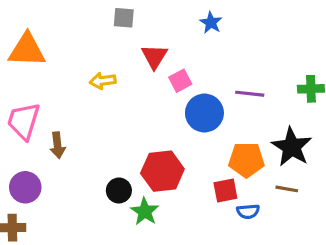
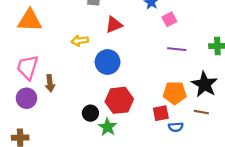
red triangle: (154, 57) -> (114, 25), turned 36
pink square: (180, 81) -> (169, 19), moved
blue circle: (204, 113) -> (108, 62), moved
purple circle: (25, 187) -> (26, 98), moved

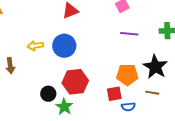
yellow arrow: (80, 41) -> (35, 46), moved

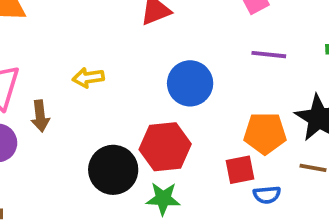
blue circle: (64, 46) -> (190, 83), moved
black circle: (48, 94) -> (113, 170), size x1.6
green star: (64, 107) -> (163, 199), moved, turned -30

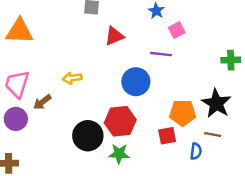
purple line: (269, 55) -> (161, 54), moved
brown arrow: (40, 116) -> (42, 102), turned 60
blue semicircle: (267, 195) -> (196, 151), moved, turned -77

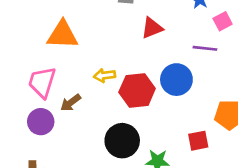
orange triangle: (19, 31) -> (62, 35), moved
red hexagon: (120, 121) -> (137, 90), moved
red square: (167, 136) -> (198, 141), moved

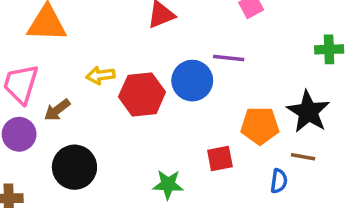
purple line: (205, 48) -> (229, 58), moved
black circle: (122, 141) -> (74, 167), moved

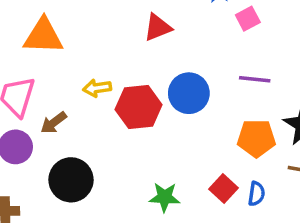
purple line: (229, 58) -> (255, 79), moved
red square: (220, 158) -> (223, 189), moved, turned -36
blue semicircle: (279, 181) -> (256, 194), moved

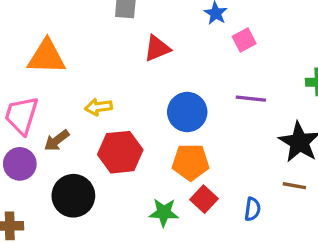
red hexagon: (139, 107) -> (120, 152), moved
orange pentagon: (256, 138) -> (191, 162), moved
red square: (223, 189) -> (204, 199), moved

